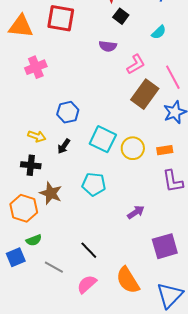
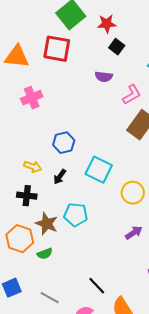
yellow circle: (133, 148) -> (133, 193), moved
cyan pentagon: (94, 184) -> (76, 215), moved
purple arrow: (136, 212) -> (134, 233), moved
green semicircle: (34, 240) -> (45, 254), moved
black line: (89, 250) -> (97, 286), moved

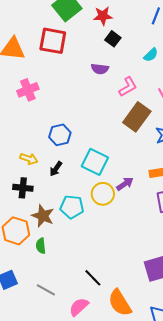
yellow circle: (133, 193) -> (103, 194), moved
purple arrow: (134, 233) -> (125, 184), moved
green semicircle: (45, 254) -> (41, 246), turned 105

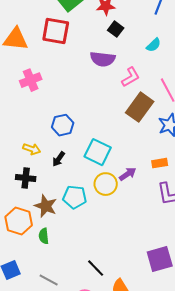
purple semicircle: (100, 69) -> (103, 59), size x1.4

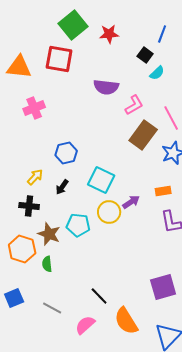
black square: (116, 29) -> (145, 55), moved
yellow arrow: (32, 149) -> (35, 177), turned -66

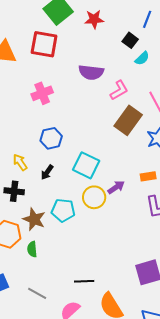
pink cross: (34, 108) -> (42, 93), moved
yellow arrow: (35, 177) -> (20, 162), turned -78
black line: (99, 296) -> (84, 281), turned -48

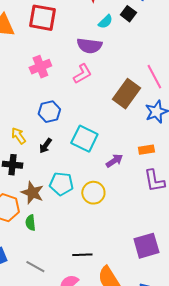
cyan semicircle: (142, 58) -> (105, 22), moved
pink L-shape: (119, 90) -> (82, 74), moved
yellow circle: (94, 197) -> (93, 193), moved

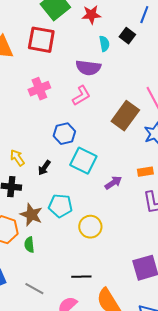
cyan semicircle: (105, 22) -> (104, 44), turned -56
blue hexagon: (49, 112) -> (64, 134), moved
yellow circle: (93, 193) -> (90, 227), moved

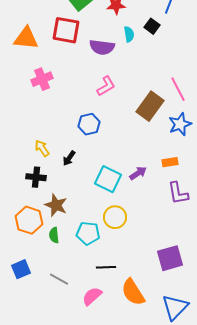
purple semicircle: (88, 68) -> (102, 47), moved
pink cross: (39, 89) -> (42, 79), moved
cyan square: (83, 161) -> (108, 179), moved
cyan pentagon: (60, 206) -> (88, 233), moved

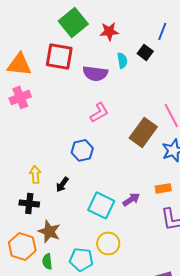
pink cross: (42, 79) -> (20, 97), moved
yellow arrow: (42, 148) -> (35, 174), turned 30

